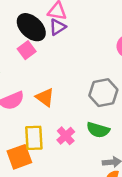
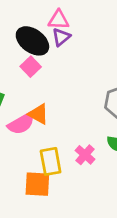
orange triangle: (45, 97) -> (38, 114), moved
orange square: (19, 157) -> (37, 184), turned 30

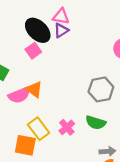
yellow rectangle: (51, 161) -> (39, 129), turned -35

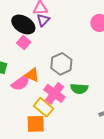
gray hexagon: (101, 89) -> (61, 64), moved
green semicircle: (96, 123) -> (79, 89), moved
pink cross: (67, 127) -> (54, 93), moved, size x1.5

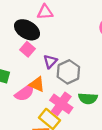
purple triangle: (43, 20) -> (50, 61), moved

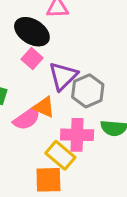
purple triangle: (50, 61) -> (63, 76), size x1.5
pink cross: (61, 104) -> (77, 135), turned -35

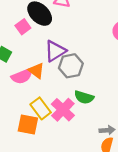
pink square: (32, 59) -> (23, 27), moved
pink cross: (77, 135) -> (63, 110), moved, turned 30

